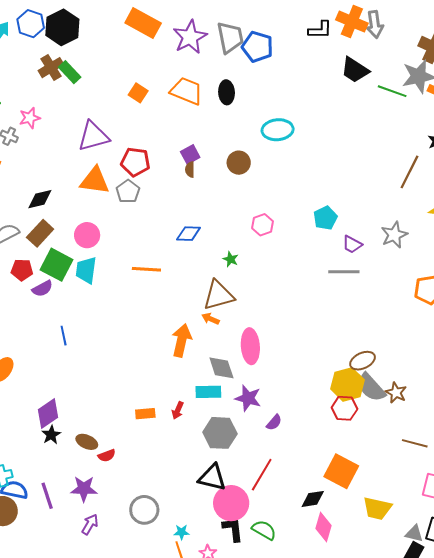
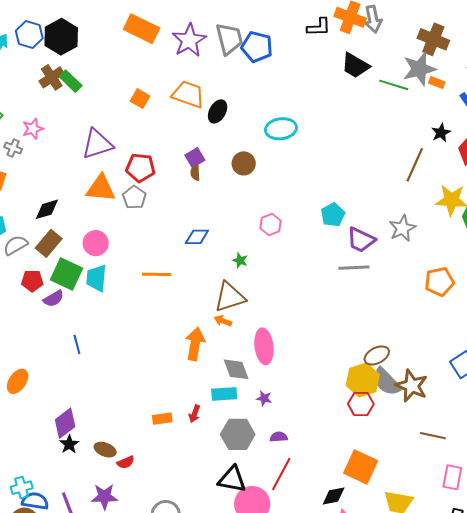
black ellipse: (227, 92) -> (218, 111), moved, turned 35
purple trapezoid: (352, 244) -> (361, 240), size x1.4
brown star: (396, 393) -> (412, 386), size x1.5
purple star: (248, 398) -> (264, 398), size x0.6
purple semicircle: (274, 422) -> (279, 437), moved, turned -132

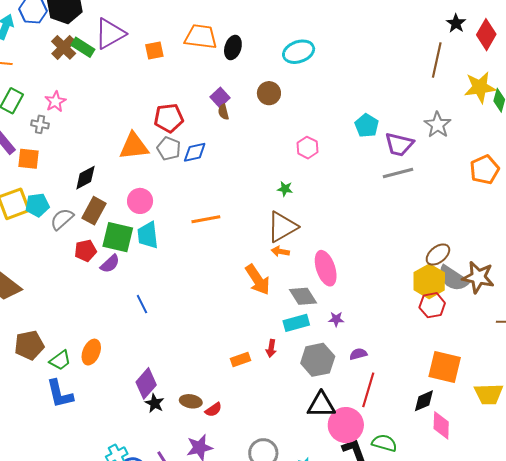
orange square: (140, 99) -> (154, 51), turned -30
purple triangle: (97, 144) -> (110, 34), moved
blue diamond: (197, 237) -> (195, 152), moved
orange arrow: (195, 344) -> (258, 280), turned 148

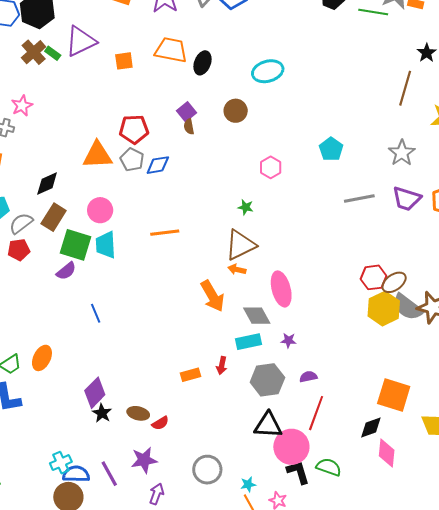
green rectangle: (83, 47) -> (53, 53), size x0.7
purple trapezoid: (399, 144) -> (407, 199), moved
red pentagon: (85, 251) -> (19, 250), moved
red hexagon: (432, 305) -> (373, 277), moved

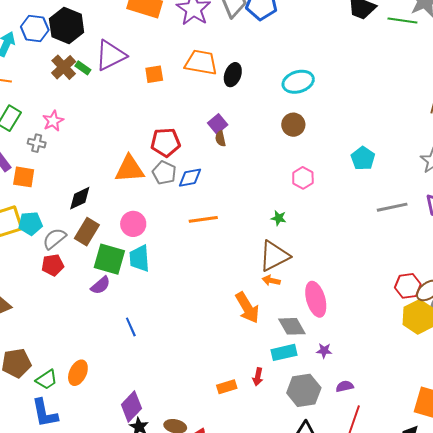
brown circle: (236, 111) -> (293, 125), moved
orange line: (165, 233) -> (203, 219), moved

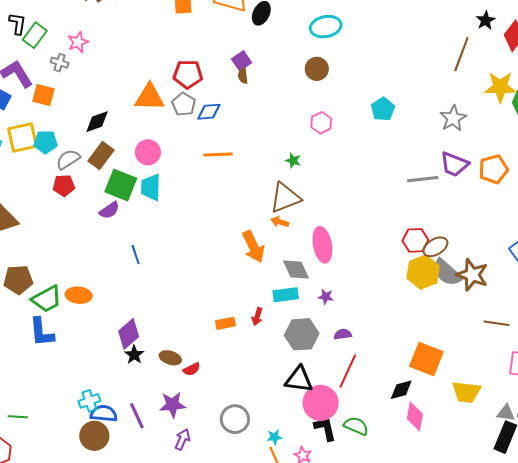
gray line: (392, 207) -> (423, 179), moved
orange ellipse: (78, 373) -> (79, 295), turned 65
green trapezoid: (47, 380) -> (47, 299), size x1.4

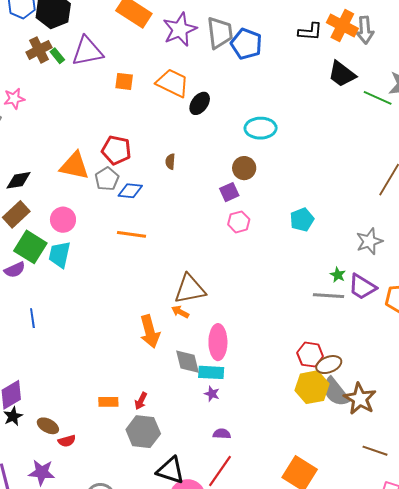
purple square: (242, 61) -> (229, 192), moved
green star: (293, 160) -> (338, 275), moved
cyan rectangle: (286, 295) -> (211, 372), moved
gray hexagon: (302, 334) -> (143, 432), moved

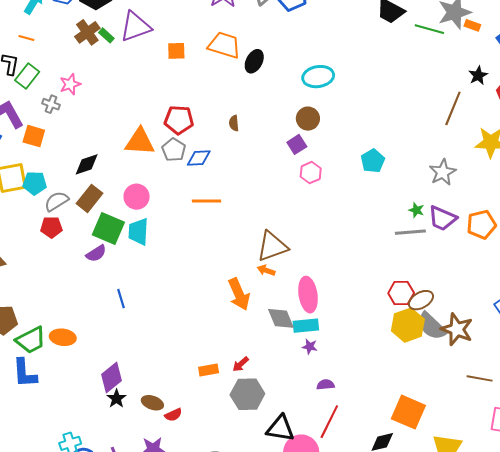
red arrow: (141, 401) -> (241, 364), turned 30

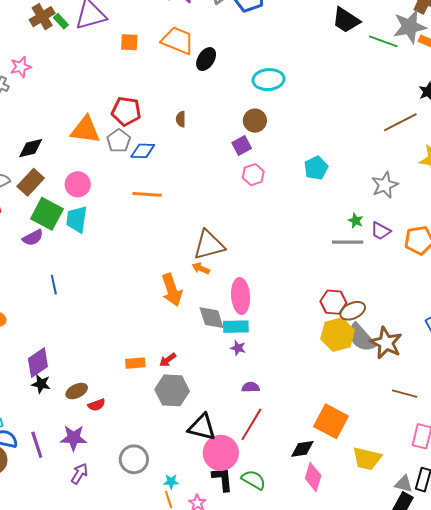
brown line: (453, 108) -> (400, 122), turned 36
purple trapezoid: (442, 218) -> (381, 231), size x0.7
black star: (116, 399) -> (41, 384), turned -30
brown ellipse: (152, 403) -> (77, 391), turned -50

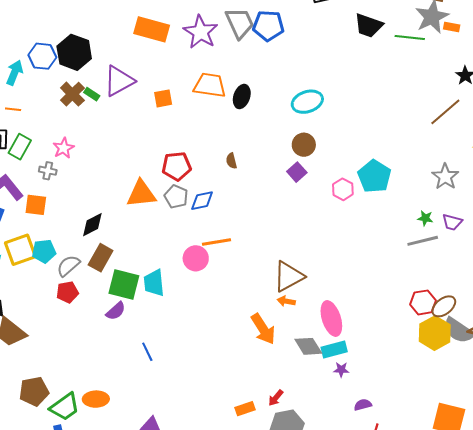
cyan pentagon: (316, 168) -> (374, 176), size x1.4
pink hexagon: (253, 175) -> (343, 189), moved
pink circle: (78, 184) -> (196, 258), moved

